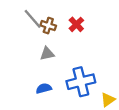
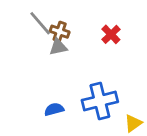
red cross: (76, 24) -> (111, 34), moved
gray triangle: (47, 54) -> (58, 47), moved

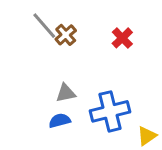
brown cross: (60, 32) -> (66, 35), turned 30
gray triangle: (58, 47) -> (66, 93), moved

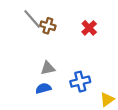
brown cross: (66, 35) -> (48, 26), turned -32
blue cross: (110, 111) -> (80, 82), size x0.7

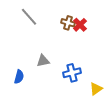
brown cross: (48, 26) -> (68, 23), moved
blue semicircle: (43, 88) -> (19, 77), moved, turned 120

